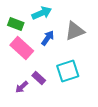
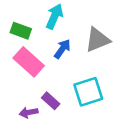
cyan arrow: (42, 13) -> (55, 16), turned -42
purple arrow: (22, 87) -> (29, 112), turned 32

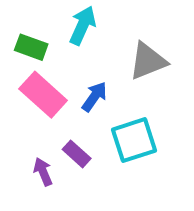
blue arrow: (62, 49) -> (94, 97), moved
purple arrow: (29, 112) -> (43, 172), turned 78

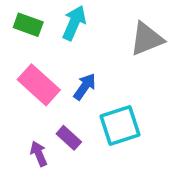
green rectangle: (31, 47) -> (28, 25), moved
gray triangle: (148, 61) -> (147, 39), moved

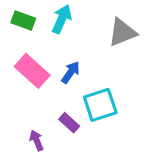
purple rectangle: (69, 138) -> (69, 123), moved
purple arrow: (39, 154) -> (37, 140), moved

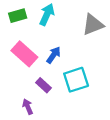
green rectangle: (23, 21) -> (18, 16), turned -36
purple rectangle: (69, 123) -> (43, 85), moved

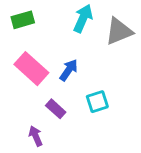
cyan arrow: (47, 15) -> (83, 18), moved
cyan square: (76, 80) -> (97, 102), size x0.7

